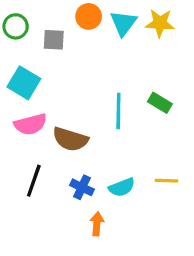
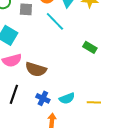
cyan line: (118, 111) -> (55, 21), moved, turned -45
yellow line: (167, 181) -> (94, 102), moved

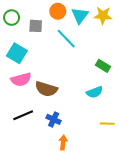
black line: (14, 94) -> (23, 115), turned 48
cyan semicircle: (67, 98) -> (95, 92), moved

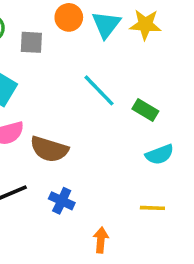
cyan line: (66, 39) -> (99, 90), moved
cyan semicircle: (95, 92) -> (160, 155), moved
orange arrow: (63, 143) -> (101, 240), moved

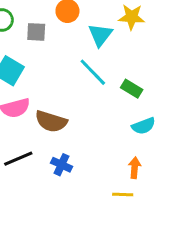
cyan triangle: (106, 25) -> (100, 35), moved
yellow line: (152, 208) -> (123, 195), moved
orange arrow: (101, 240) -> (135, 168), moved

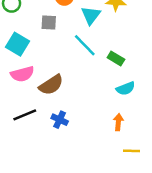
gray square: (36, 32) -> (49, 22), moved
brown semicircle: (51, 121) -> (51, 85), turned -50
yellow line: (123, 195) -> (132, 151), moved

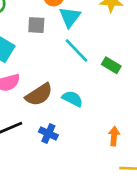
cyan triangle: (91, 15) -> (70, 17), moved
cyan semicircle: (126, 88) -> (72, 99), moved, turned -132

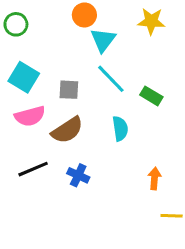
gray square: (36, 25) -> (69, 90), moved
cyan semicircle: (72, 99) -> (120, 129), moved, turned 55

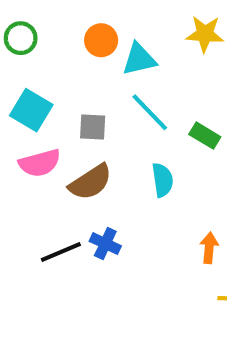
orange circle: (84, 15) -> (101, 40), moved
cyan triangle: (103, 40) -> (139, 59), turned 40
black line: (33, 169) -> (61, 252), moved

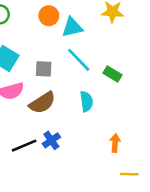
blue cross: (105, 244) -> (51, 140), turned 30

